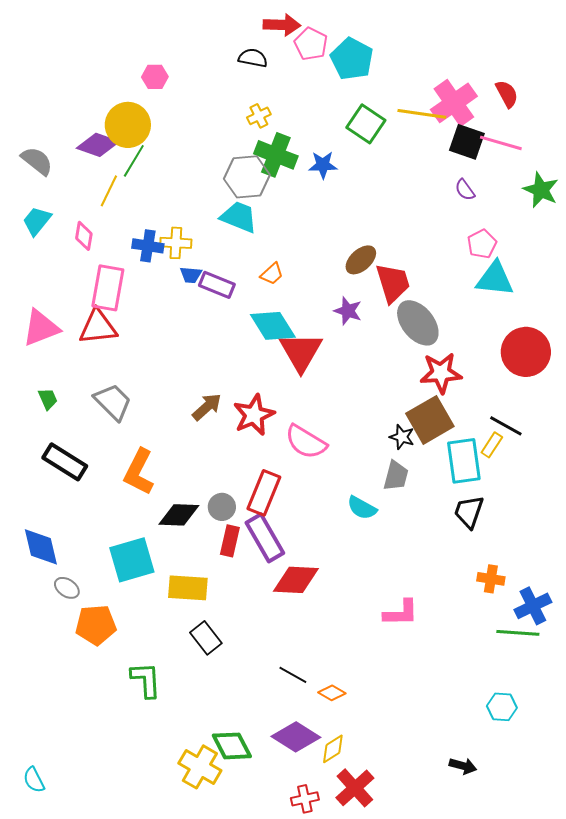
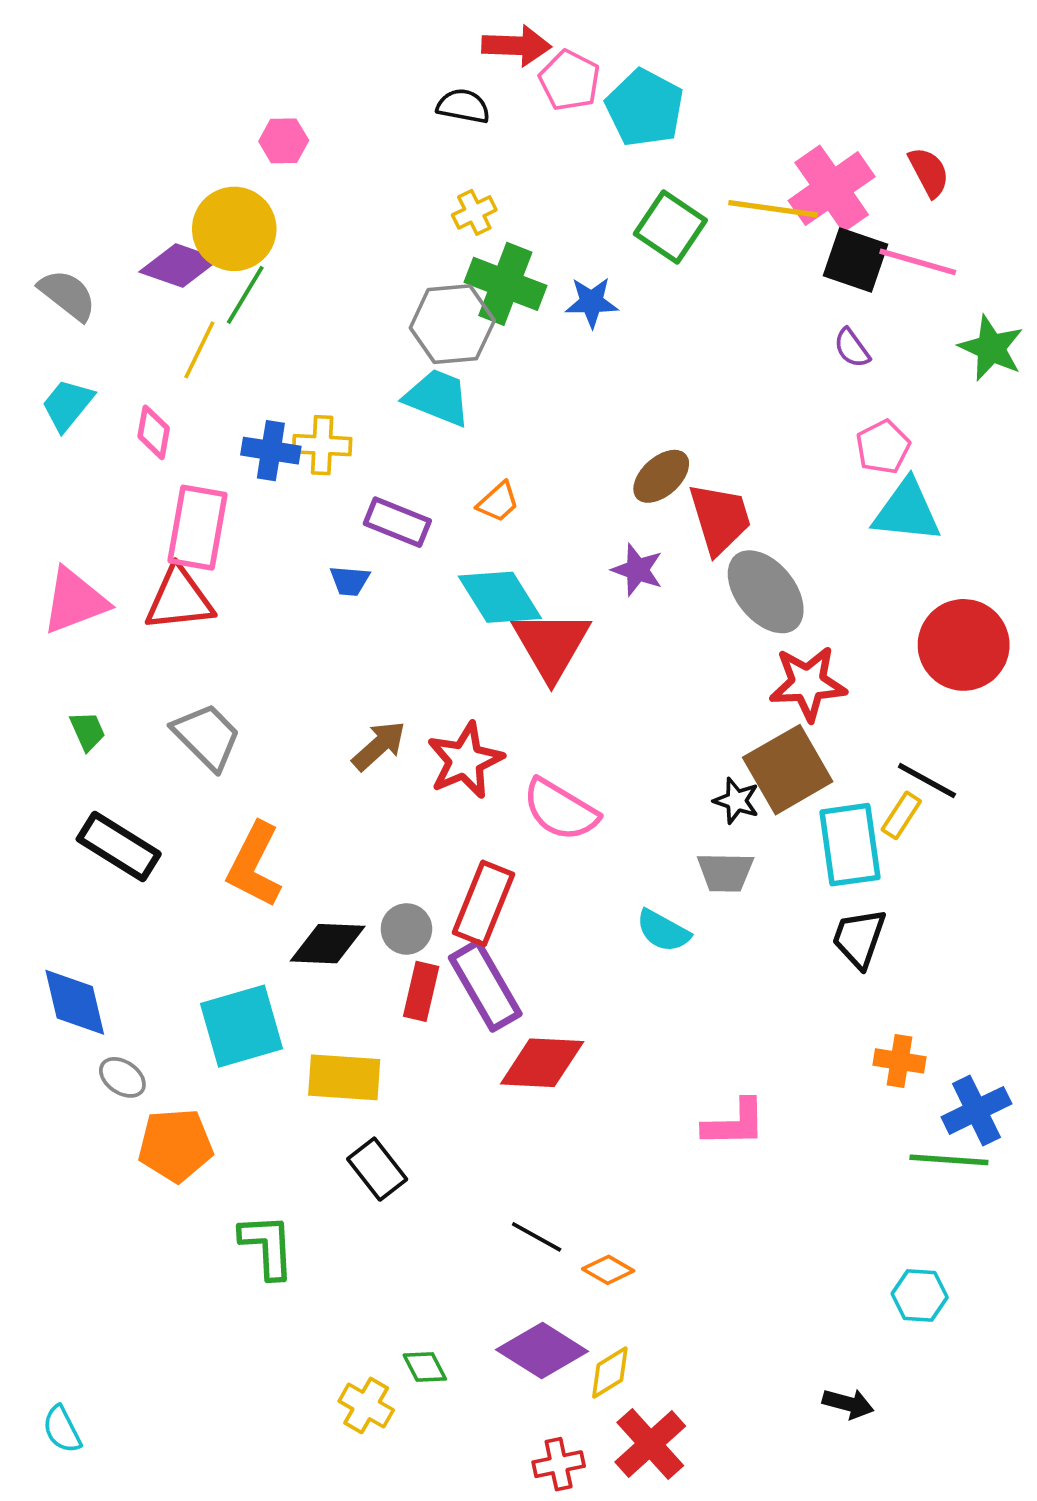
blue trapezoid: (191, 275) -> (350, 581), moved
gray trapezoid: (396, 476) -> (725, 872), turned 76
green diamond: (232, 746) -> (425, 1367), size x0.6
yellow cross: (200, 767) -> (366, 1405), size x0.7

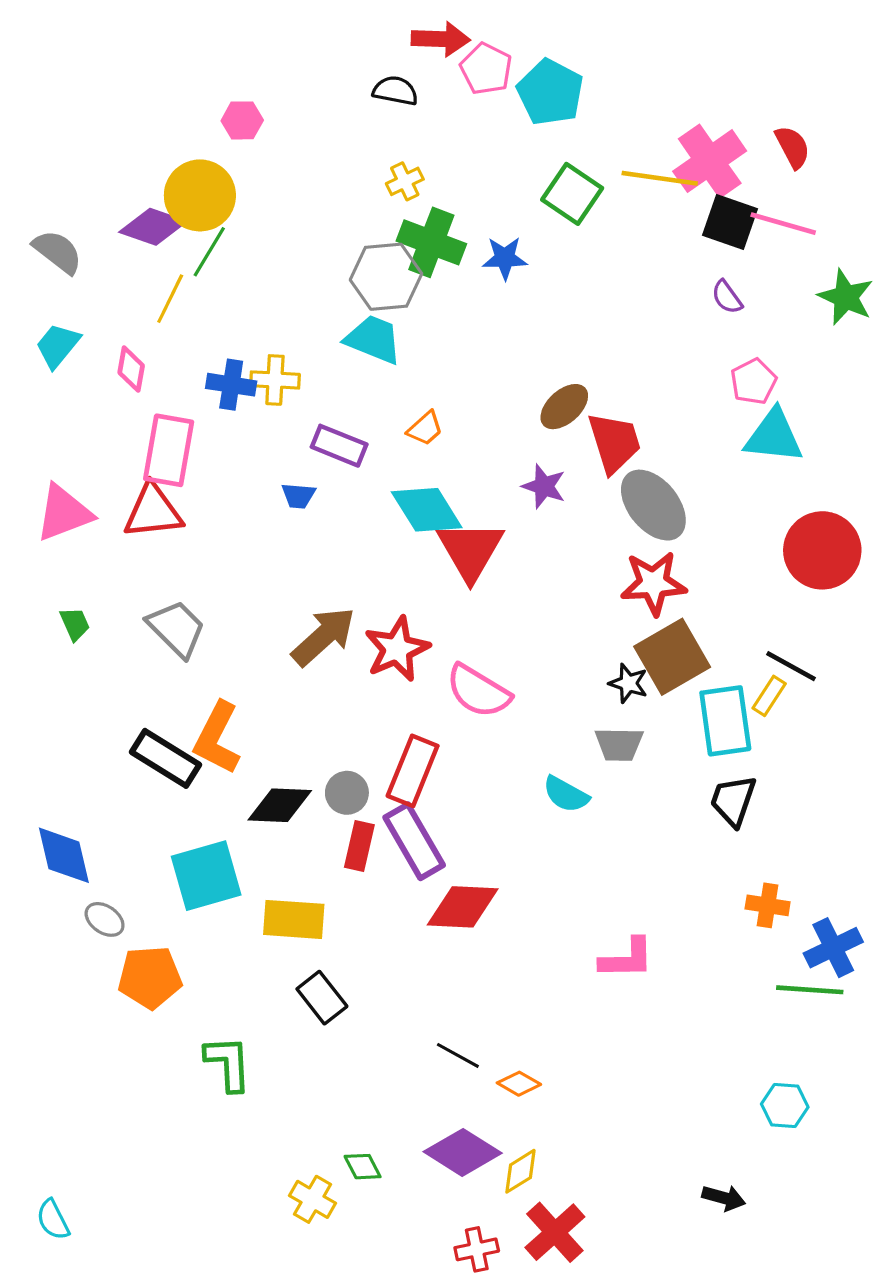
red star: (808, 683) -> (653, 583), moved
brown arrow: (379, 746) -> (323, 636), size x1.4
black rectangle: (119, 847) -> (166, 758), moved

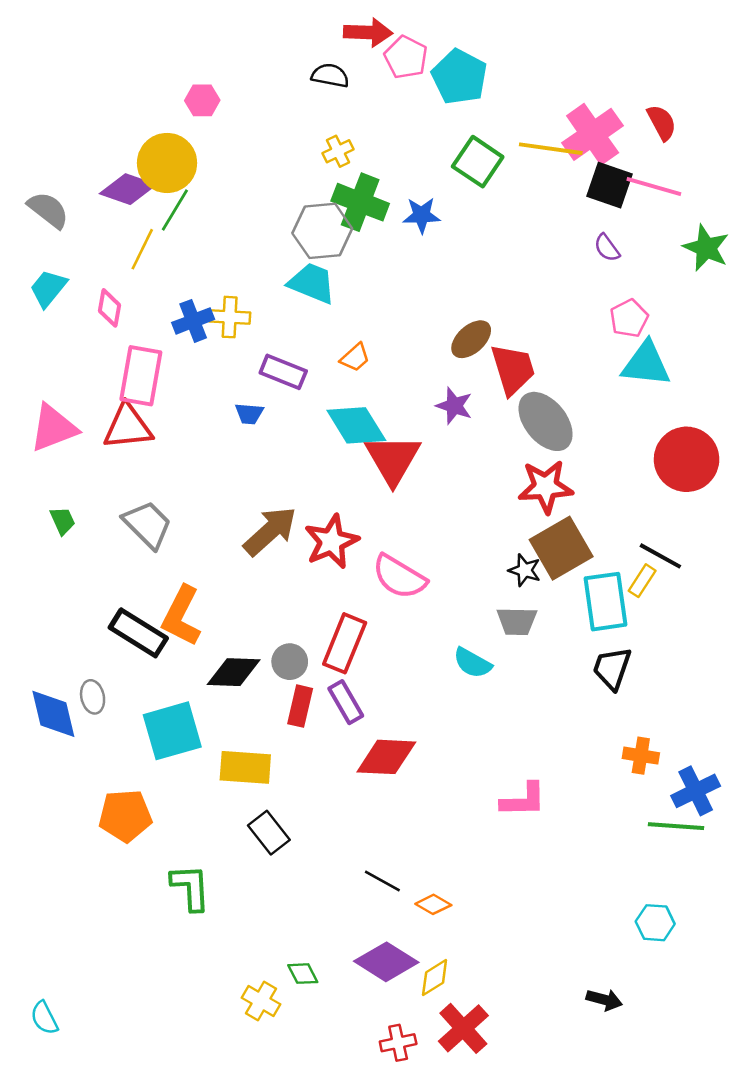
blue cross: (231, 385) -> (193, 321), turned -30
purple rectangle: (414, 841) -> (346, 702), size x0.7
gray ellipse: (105, 919) -> (93, 697), moved, turned 44

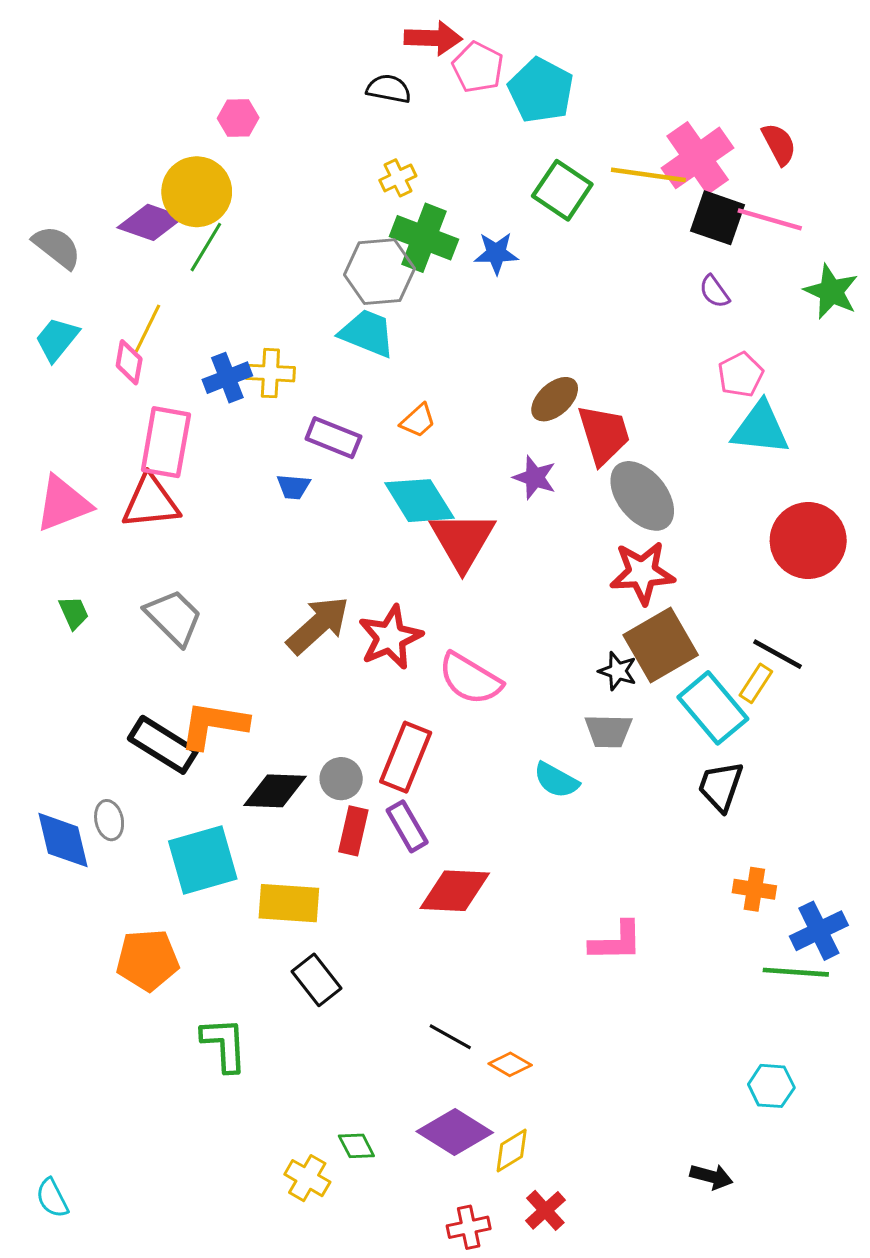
yellow line: (142, 249) -> (147, 328), moved
cyan rectangle: (606, 602) -> (713, 708), turned -32
orange L-shape: (181, 616) -> (214, 725), turned 72
red cross: (463, 1028) -> (545, 1210), size x0.7

